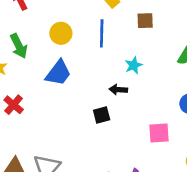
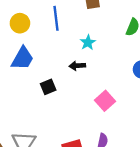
black square: (102, 115) -> (48, 87), moved
pink square: (159, 133) -> (105, 101), moved, turned -30

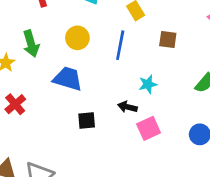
blue trapezoid: (22, 58) -> (68, 79), turned -120
pink square: (105, 101) -> (149, 128), moved

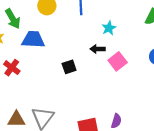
blue trapezoid: (68, 79) -> (33, 40), moved

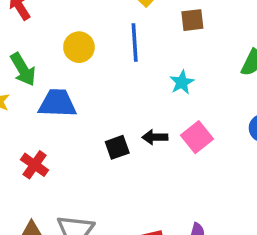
black arrow: (98, 49) -> (155, 137), moved
red cross: (12, 68) -> (35, 165), moved

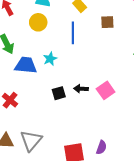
yellow circle: (79, 47) -> (38, 22), moved
cyan star: (182, 82) -> (50, 59), moved

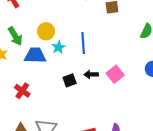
yellow circle: (38, 22) -> (46, 31), moved
blue line: (73, 33) -> (83, 43), moved

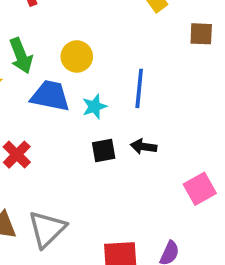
cyan star: (58, 47) -> (94, 107), moved
pink square: (115, 74) -> (200, 189), moved

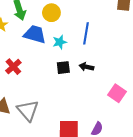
pink square: (200, 189) -> (117, 93), turned -30
gray triangle: (47, 229) -> (28, 110), turned -30

